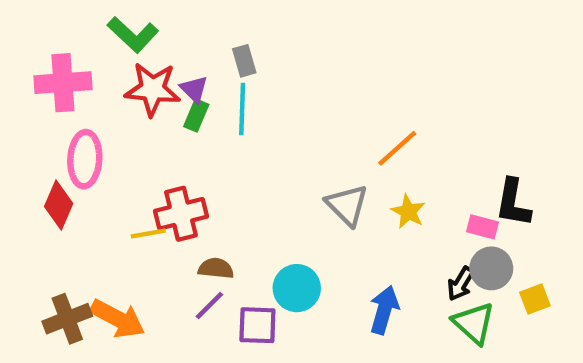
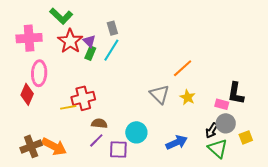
red star: (153, 89) -> (70, 41), turned 30
cyan line: (242, 109) -> (111, 50), turned 30
blue arrow: (384, 310) -> (177, 142), turned 50

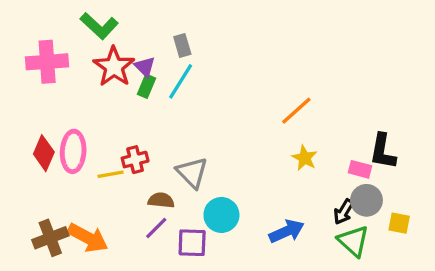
pink ellipse: (39, 73) -> (73, 151), moved
gray triangle: (159, 94) -> (192, 173), moved
red cross: (83, 98) -> (135, 160), size x0.7
yellow square: (246, 137) -> (399, 223), turned 32

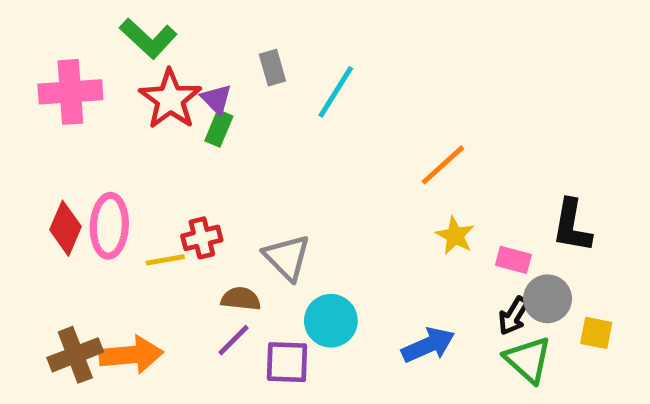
cyan line: (181, 81) -> (336, 92), moved
pink rectangle: (360, 169) -> (513, 260), moved
orange arrow: (88, 238) -> (131, 355), turned -33

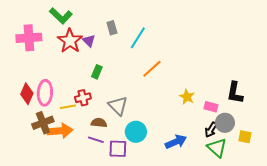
green rectangle: (219, 128) -> (97, 72), moved
orange line: (443, 165) -> (152, 69), moved
purple line: (233, 340) -> (96, 140), turned 63
brown cross: (75, 355) -> (43, 123), moved
orange arrow: (131, 355) -> (60, 131), moved

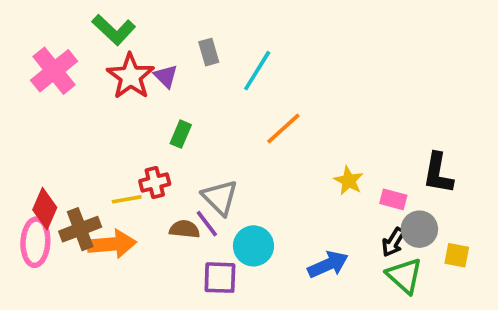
pink cross: (29, 38) -> (54, 71), turned -35
pink ellipse: (45, 93) -> (35, 242), moved
red diamond: (27, 94) -> (45, 209), moved
purple line: (96, 140) -> (207, 224), moved, turned 35

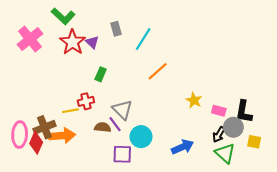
black L-shape: (438, 173) -> (244, 112), moved
red diamond: (45, 209) -> (36, 143), moved

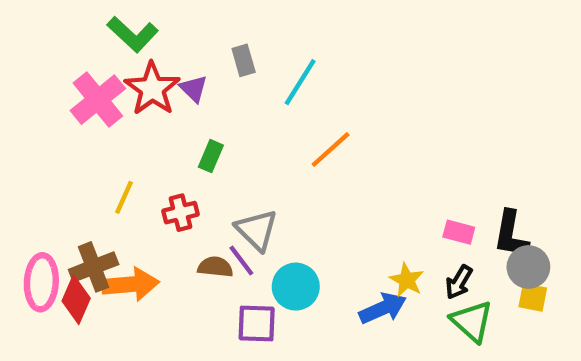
pink cross: (30, 39) -> (98, 100), moved
yellow star: (194, 100) -> (407, 280), moved
yellow line: (70, 111) -> (124, 197), moved, turned -56
gray circle: (233, 127) -> (528, 267), moved

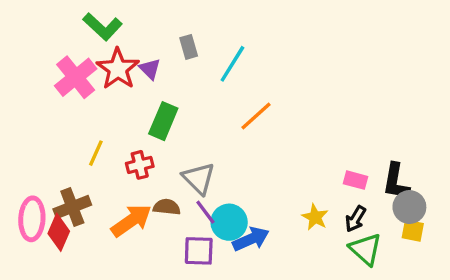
green rectangle: (211, 156) -> (163, 121), size x1.5
purple line: (241, 260) -> (205, 212), moved
orange arrow: (130, 284) -> (131, 221), moved, turned -30
blue arrow: (383, 308) -> (251, 239), moved

